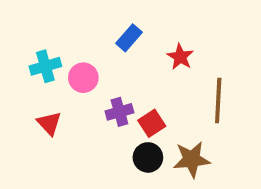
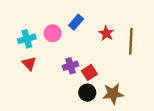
pink circle: (83, 78) -> (53, 33), moved
brown line: (218, 100) -> (131, 41), moved
red triangle: (49, 123) -> (29, 63), moved

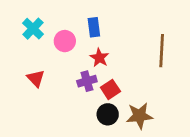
blue rectangle: (76, 22) -> (94, 27), turned -48
red star: (106, 33) -> (99, 58), moved
cyan cross: (27, 39) -> (33, 29), moved, turned -30

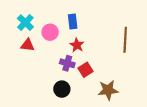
red triangle: (36, 78) -> (28, 45), moved, turned -40
purple cross: (87, 81) -> (67, 63), turned 32
black circle: (108, 114) -> (62, 89), moved

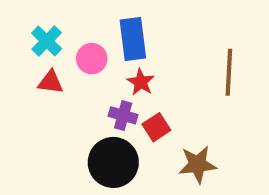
blue rectangle: (73, 21) -> (133, 39), size x1.5
black circle: (62, 89) -> (113, 162), size x1.6

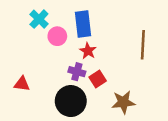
cyan cross: (47, 41) -> (39, 19), moved
red triangle: (51, 82) -> (22, 84), moved

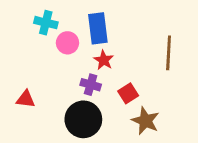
cyan cross: (39, 19) -> (46, 23), turned -30
red square: (98, 79) -> (128, 93), moved
brown star: (123, 102) -> (145, 121), turned 30

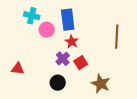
purple cross: (91, 85) -> (63, 59), turned 32
red square: (128, 93) -> (81, 63), moved
black circle: (83, 119) -> (58, 83), size x0.6

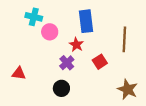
blue rectangle: (68, 20) -> (86, 21), moved
red square: (81, 63) -> (100, 62), moved
brown star: (101, 84) -> (128, 89), moved

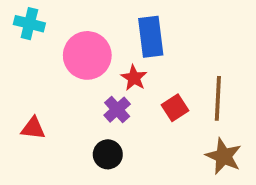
cyan cross: (34, 17) -> (29, 24), moved
pink circle: (50, 32) -> (87, 55), size x1.6
brown line: (124, 39) -> (218, 98), moved

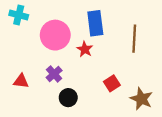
brown line: (218, 98) -> (134, 39), moved
red square: (175, 108) -> (112, 83), moved
purple cross: (117, 110) -> (54, 74), moved

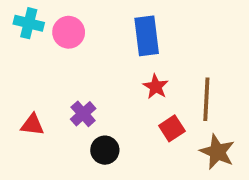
pink circle: (55, 35) -> (69, 32), moved, size x0.7
brown line: (134, 39) -> (206, 99), moved
red star: (85, 49) -> (156, 87), moved

